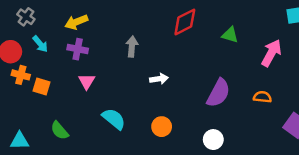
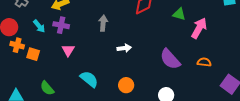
cyan arrow: (40, 44) -> (39, 26), moved
pink arrow: (271, 53) -> (199, 28), moved
purple semicircle: (218, 93) -> (170, 59), turned 110

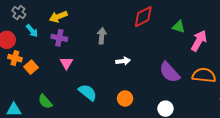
cyan arrow: (39, 26) -> (32, 31), moved
orange square: (33, 54) -> (31, 67), turned 32
orange semicircle: (204, 62) -> (204, 75), size x1.6

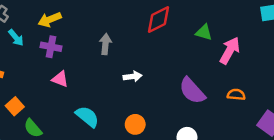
pink triangle: (66, 63) -> (60, 79), turned -40
orange square: (31, 67) -> (15, 106), moved
orange semicircle: (204, 75) -> (236, 95), size x0.6

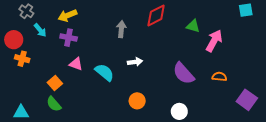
gray arrow: (105, 44) -> (121, 29), moved
orange square: (15, 106) -> (55, 83), moved
cyan semicircle: (87, 117) -> (104, 72), moved

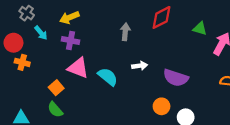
pink triangle: (76, 64) -> (78, 68), size x1.5
purple semicircle: (184, 73) -> (176, 78), moved, turned -30
orange circle: (137, 101) -> (162, 106), moved

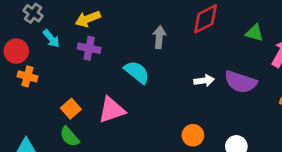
white arrow: (140, 66) -> (204, 81), moved
pink triangle: (78, 68) -> (112, 110), moved, turned -40
cyan semicircle: (108, 77) -> (137, 72), moved
purple semicircle: (176, 78) -> (241, 82), moved
orange circle: (162, 106) -> (193, 135), moved

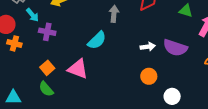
purple cross: (89, 48) -> (47, 32), moved
cyan semicircle: (137, 72) -> (97, 40), turned 96
pink triangle: (112, 110) -> (78, 69), turned 40
orange circle: (193, 135) -> (149, 76), moved

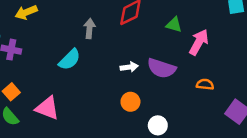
pink triangle: (78, 69) -> (47, 108), moved

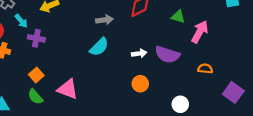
gray arrow: (89, 28) -> (105, 20), turned 77
cyan semicircle: (70, 60) -> (99, 47), moved
white circle: (158, 125) -> (180, 104), moved

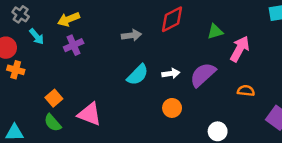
green triangle: (178, 17) -> (215, 32), turned -32
purple cross: (36, 38) -> (74, 45), moved, turned -35
cyan semicircle: (99, 47) -> (138, 75), moved
purple semicircle: (167, 55) -> (203, 75), turned 120

